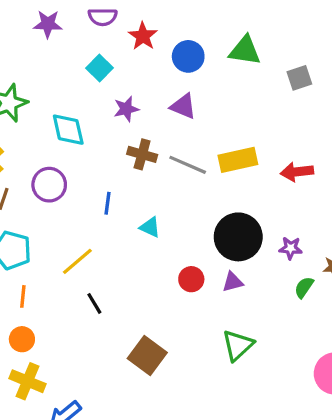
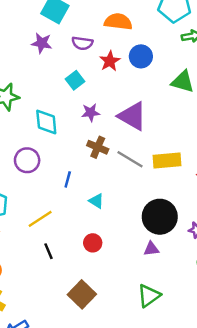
blue circle: (188, 56) -> (141, 56), moved
purple triangle: (183, 106) -> (132, 116), size x1.5
red circle: (191, 279) -> (93, 243), moved

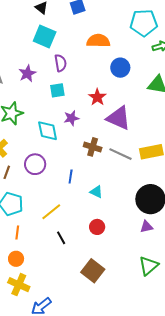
purple star: (42, 43) -> (27, 74), moved, turned -30
purple semicircle: (82, 43) -> (60, 63), moved, turned -102
red star: (110, 61) -> (97, 97), moved
cyan square: (75, 80) -> (57, 90), moved, turned 35
purple star: (91, 113) -> (71, 118), moved

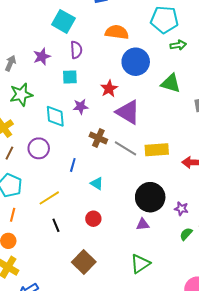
blue circle: (120, 68) -> (136, 62), size x1.4

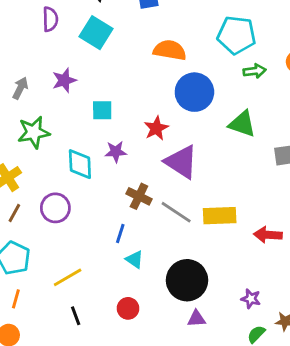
purple semicircle: (76, 50) -> (50, 19), moved
blue line: (73, 165) -> (120, 233), moved
black circle: (150, 197) -> (187, 280), moved

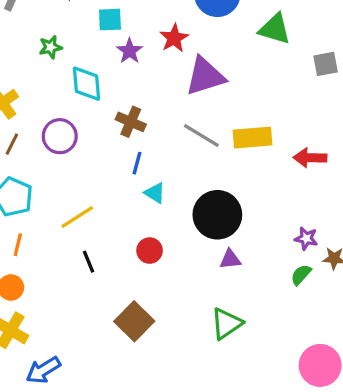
green star: (34, 132) -> (50, 47), moved, size x0.6
purple star: (116, 152) -> (130, 51), moved, turned -30
purple triangle: (181, 162) -> (205, 76), turned -48
brown cross: (139, 196) -> (131, 122), moved
purple star: (251, 299) -> (306, 238), moved

